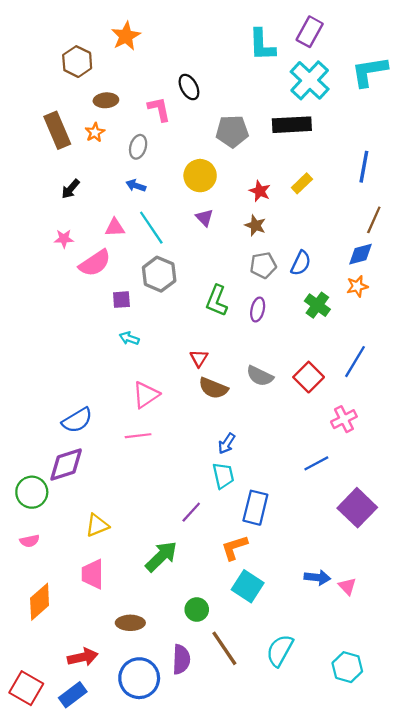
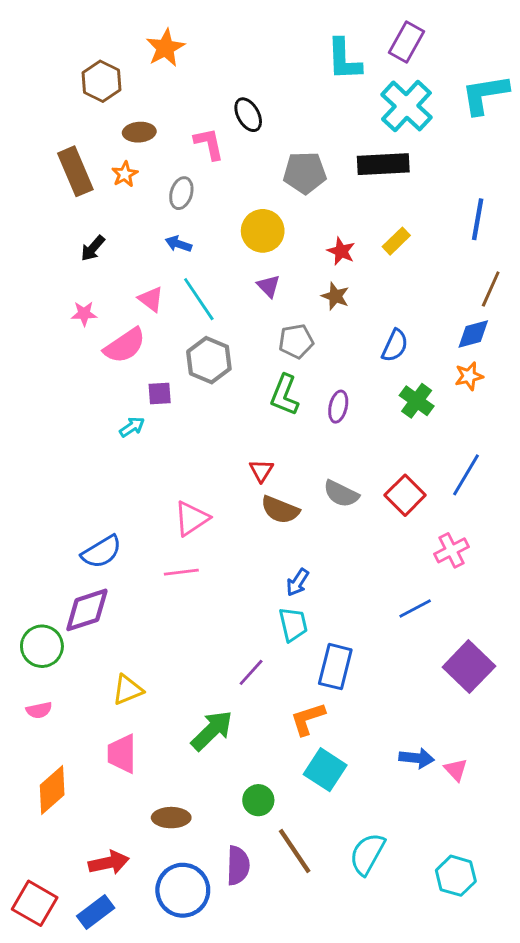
pink triangle: (115, 228) -> (151, 299), turned 40
gray pentagon: (263, 265) -> (296, 341), moved
cyan arrow: (129, 338) -> (132, 427), moved, turned 126

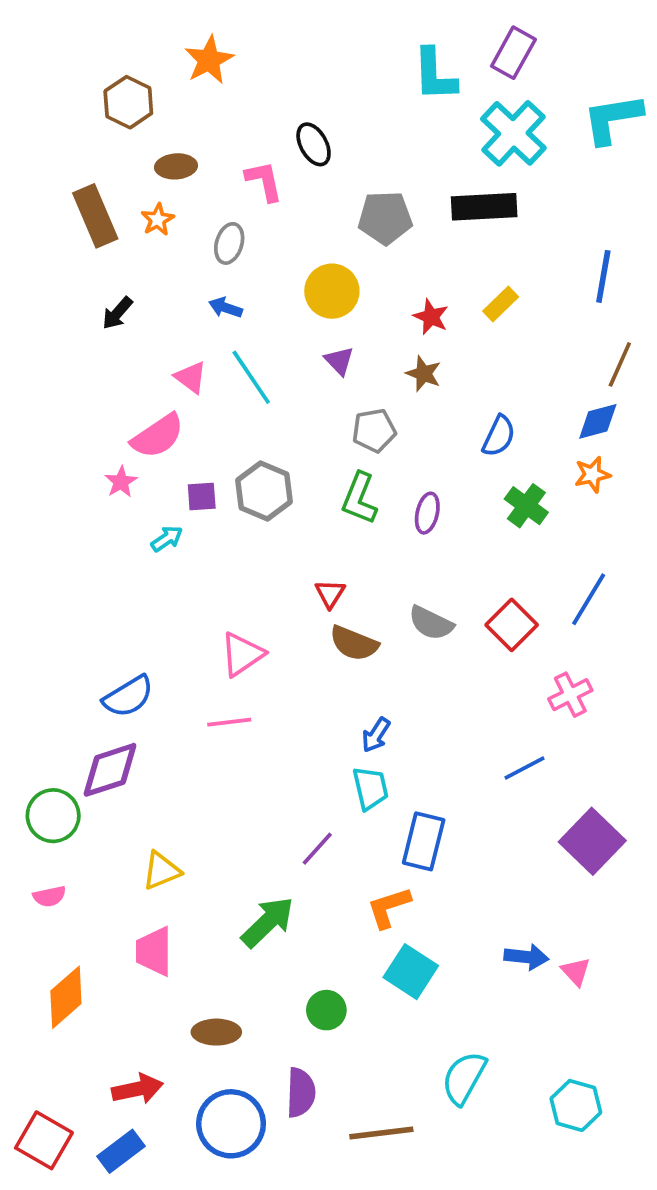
pink star: (84, 314) -> (121, 482), moved, turned -30
gray hexagon: (209, 360) -> (264, 491), moved
brown line: (295, 851) -> (381, 1133), moved, turned -63

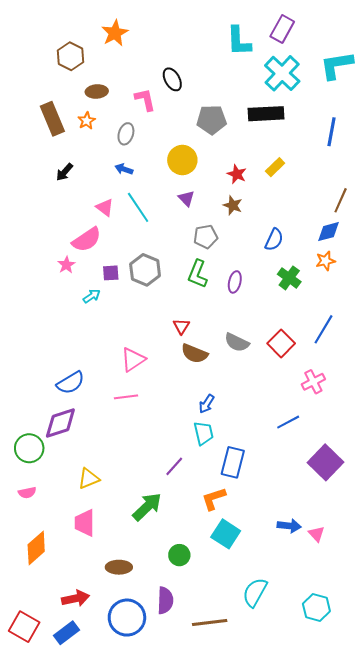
blue line: (603, 276) -> (332, 132), moved

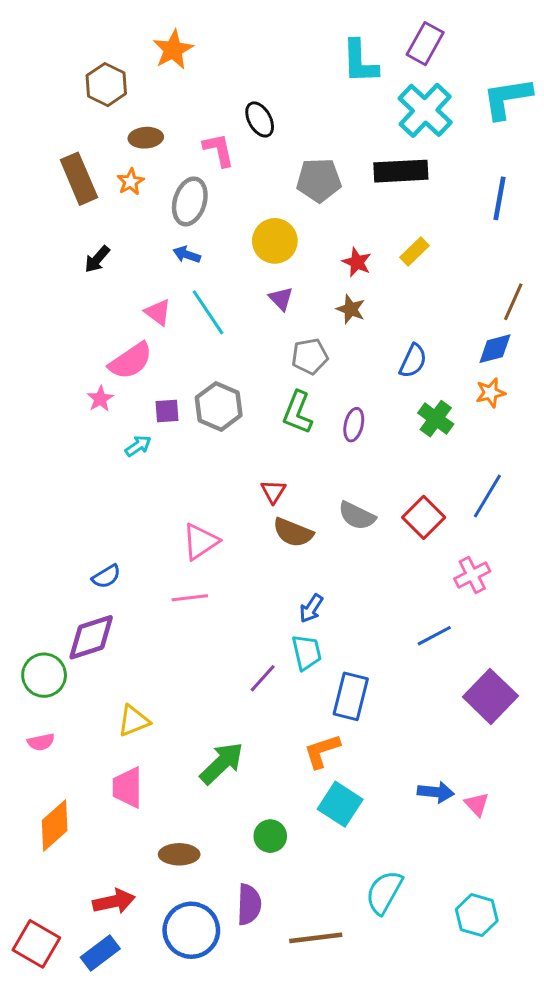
gray ellipse: (126, 134) -> (190, 201), size x1.4
blue semicircle: (70, 383) -> (106, 576), size x0.7
purple line: (174, 466) -> (263, 678), moved

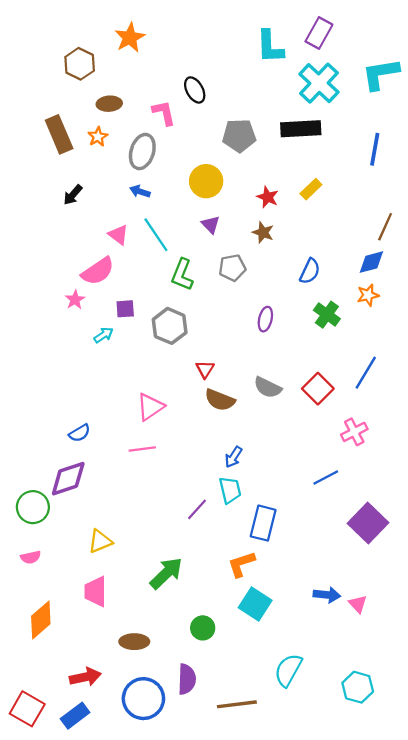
gray hexagon: (219, 406) -> (170, 326), moved
green L-shape: (298, 413) -> (182, 275), moved

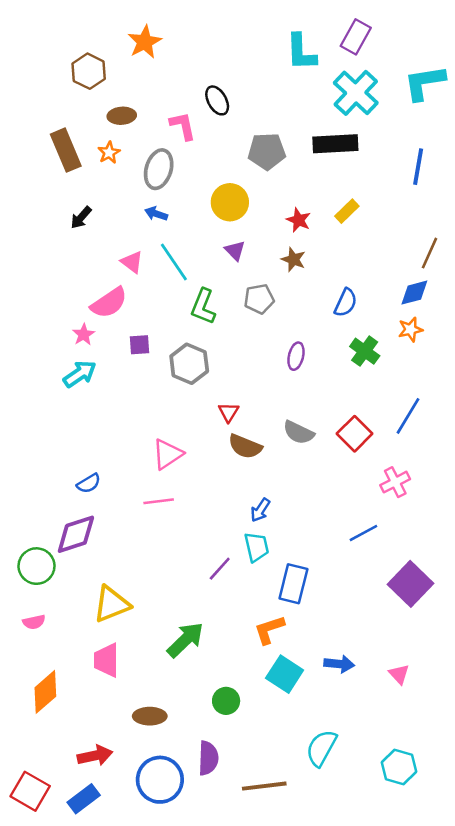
cyan arrow: (104, 335) -> (80, 374), moved, size x1.5
yellow triangle: (100, 541) -> (112, 604), size x1.4
blue arrow: (327, 595) -> (339, 664), moved

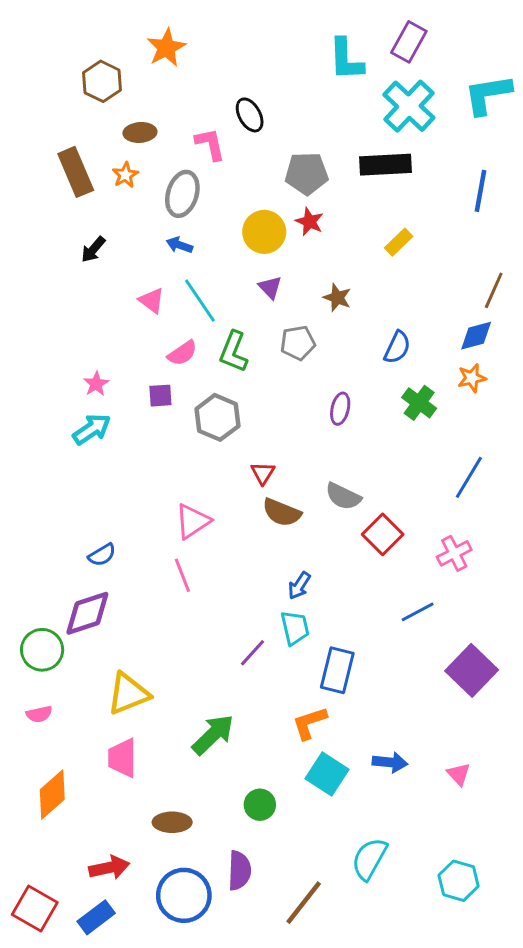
red star: (299, 220) -> (310, 222), moved
pink semicircle: (109, 303) -> (182, 353), moved, size x0.7
red square: (355, 434) -> (383, 534), moved
pink line: (159, 501) -> (182, 575), turned 76
brown line: (264, 786) -> (304, 903), turned -45

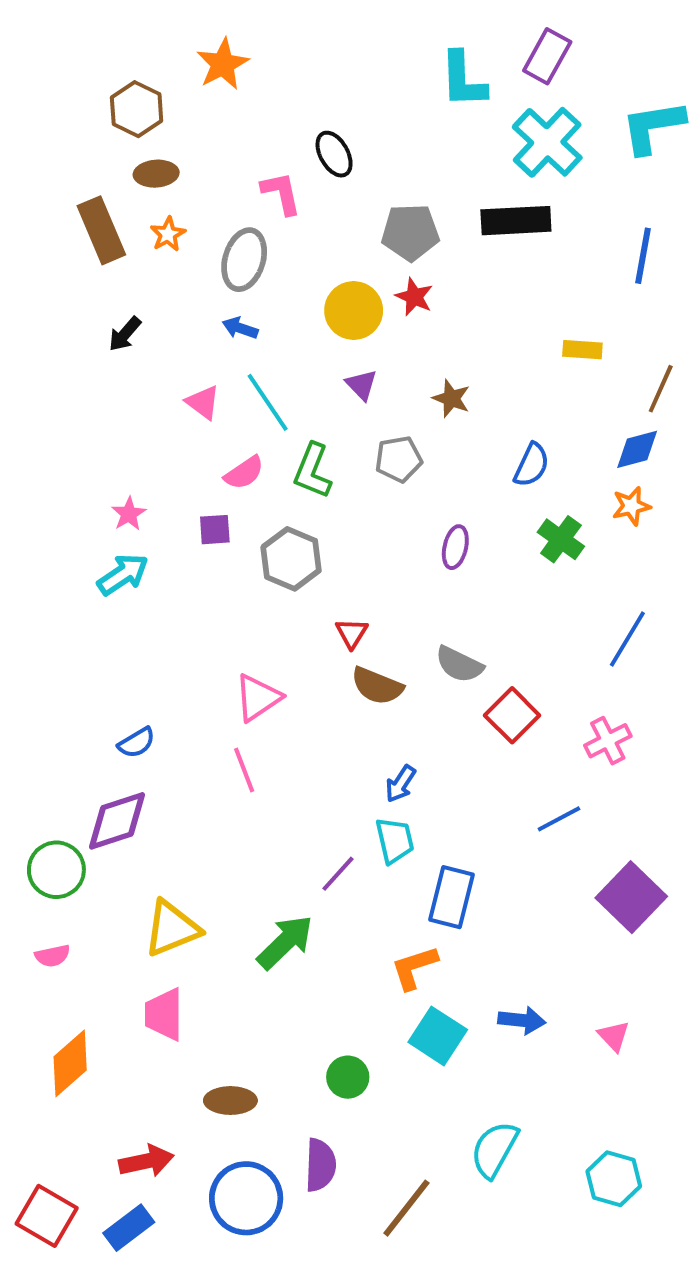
brown ellipse: (140, 132) -> (156, 174), moved
yellow rectangle: (399, 242) -> (582, 350), moved, turned 48
green arrow: (213, 735) -> (285, 942), moved

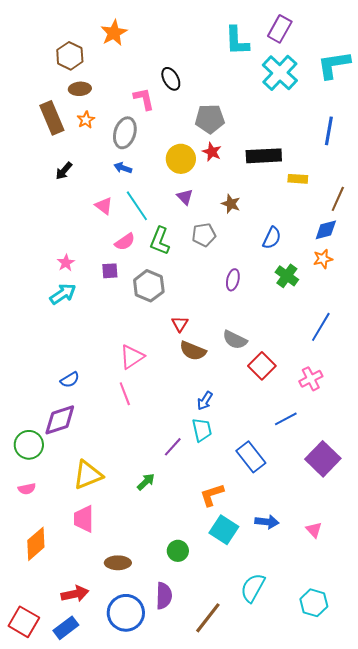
black rectangle: (516, 221) -> (264, 156), moved
blue rectangle: (451, 897) -> (251, 457), moved, turned -52
green arrow: (285, 942) -> (146, 482), size x0.6

